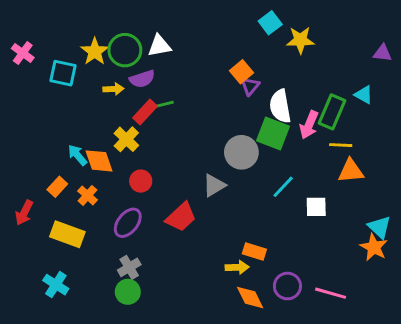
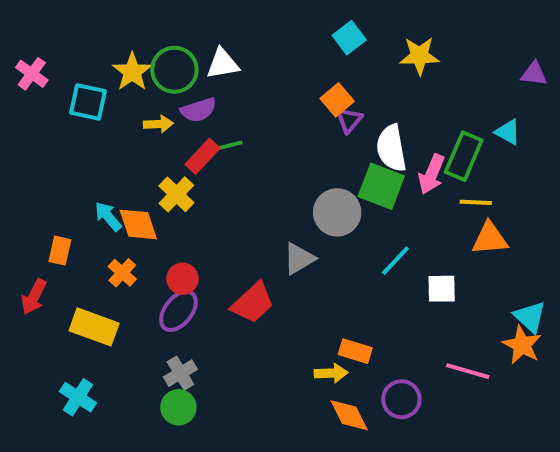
cyan square: (270, 23) -> (349, 38), moved
red circle: (141, 181) -> (182, 279), moved
orange rectangle: (57, 187) -> (60, 251), moved, turned -30
pink line: (331, 293) -> (468, 371), moved

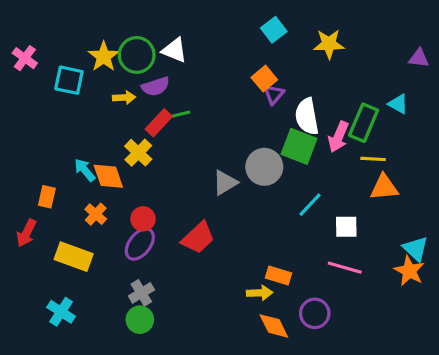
white triangle: (223, 64) -> (175, 50), turned 32
gray triangle: (299, 259) -> (225, 183), moved
pink line: (468, 371) -> (345, 268), moved

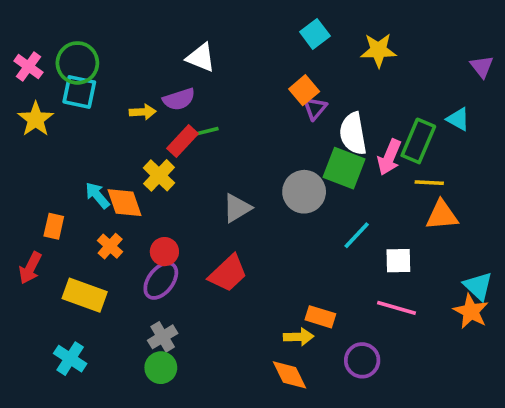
green circle: (137, 55) -> (77, 63), moved
yellow star: (104, 57) -> (36, 119), moved
purple triangle: (419, 58) -> (482, 67), turned 45
gray triangle: (225, 183) -> (237, 208), moved
orange diamond: (274, 326) -> (290, 375), moved

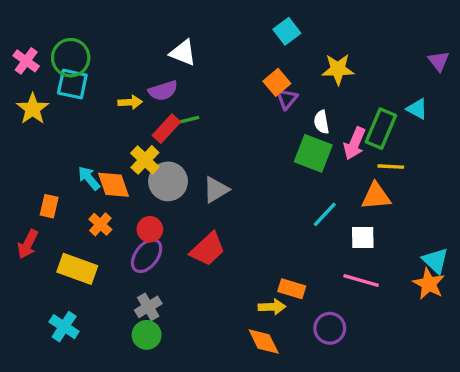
yellow star: (378, 50) -> (338, 69), moved
white semicircle: (353, 134) -> (321, 122), size x0.6
gray circle: (304, 192) -> (168, 181), moved
orange triangle: (442, 215) -> (376, 196), moved

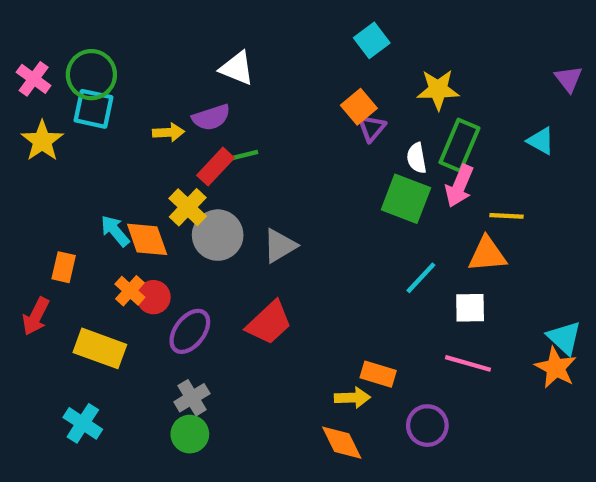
green rectangle: (381, 129) -> (459, 145), moved
red circle: (150, 229) -> (153, 297), moved

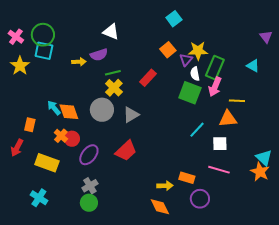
yellow star: (438, 90) -> (198, 51), moved
purple triangle: (372, 128) -> (186, 60), moved
red rectangle: (215, 167) -> (148, 78), moved
yellow cross: (188, 207) -> (114, 88), moved
orange rectangle: (378, 374) -> (187, 178), moved

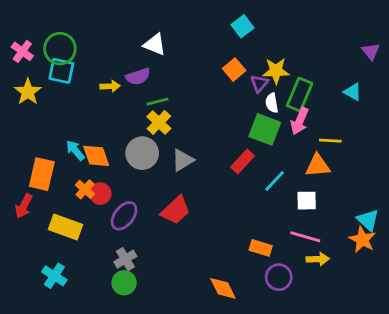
red rectangle: (148, 78) -> (242, 162), moved
orange rectangle: (30, 125) -> (42, 174), size x1.6
yellow arrow: (165, 186) -> (318, 259), moved

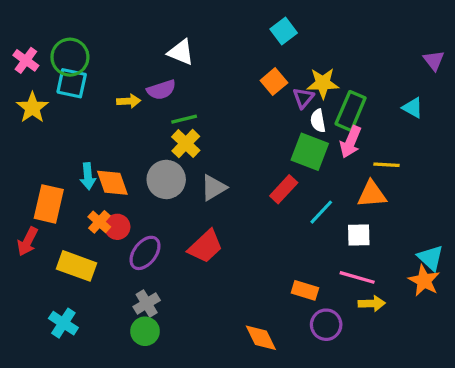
cyan arrow: (75, 150) -> (88, 176), turned -145

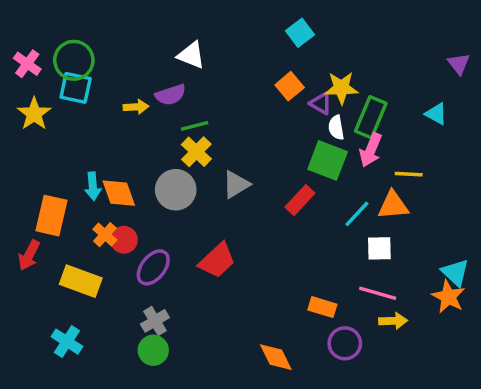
purple triangle: (303, 98) -> (321, 103), turned -40
gray triangle: (214, 188) -> (236, 185), moved
cyan line: (321, 212) -> (357, 214), moved

